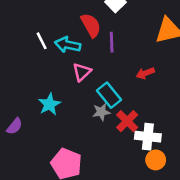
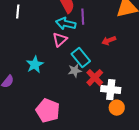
white line: (42, 41) -> (18, 12), moved, turned 32
cyan arrow: (68, 45) -> (66, 24), moved

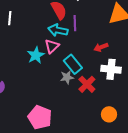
cyan star: (35, 65) -> (36, 55), moved
white cross: (111, 90) -> (111, 69), moved

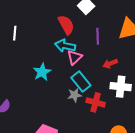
purple line: (75, 23) -> (98, 36), moved
pink triangle: (52, 46) -> (75, 57), moved
red cross: (87, 84) -> (96, 102), turned -30

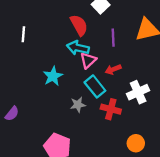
red arrow: (110, 64) -> (113, 69), moved
white cross: (121, 87) -> (138, 92), turned -30
gray star: (75, 95) -> (78, 105), moved

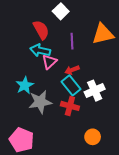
cyan star: (53, 76) -> (25, 85), moved
cyan rectangle: (95, 86) -> (71, 85), moved
gray star: (78, 105) -> (40, 102), size x1.6

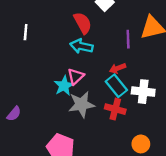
purple line: (72, 41) -> (128, 39), moved
pink triangle: (49, 62) -> (76, 76), moved
white cross: (95, 91) -> (143, 92), turned 30

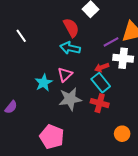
white line: (26, 32) -> (21, 36), turned -40
purple line: (128, 39) -> (111, 42), turned 63
cyan star: (64, 86) -> (44, 83), moved
white cross: (143, 92) -> (123, 58), moved

